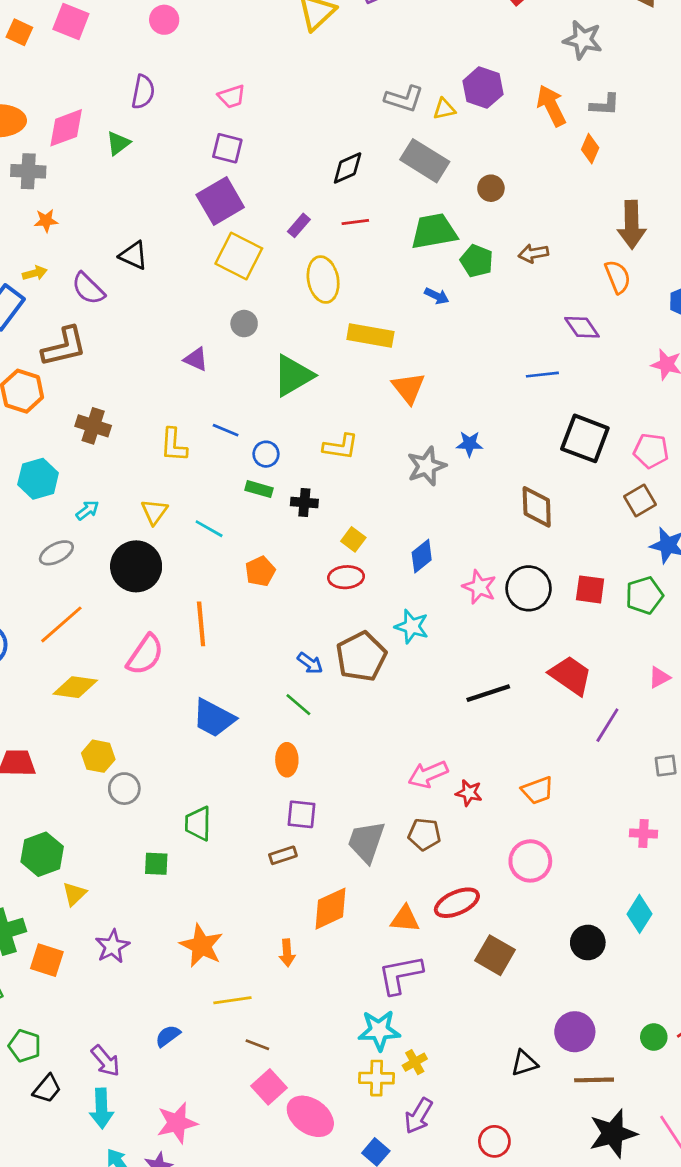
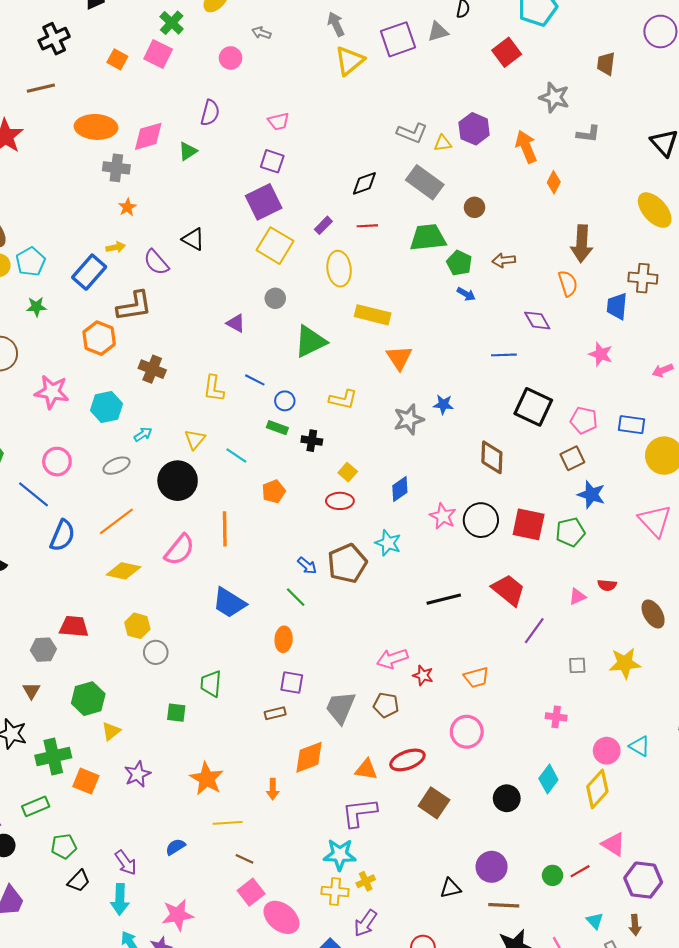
gray L-shape: (605, 105) -> (588, 134), moved
orange star: (46, 221) -> (127, 207), turned -30
blue arrow: (437, 296) -> (466, 294), moved
red square: (590, 589) -> (529, 524), size x1.4
green pentagon: (25, 1046) -> (64, 846), turned -30

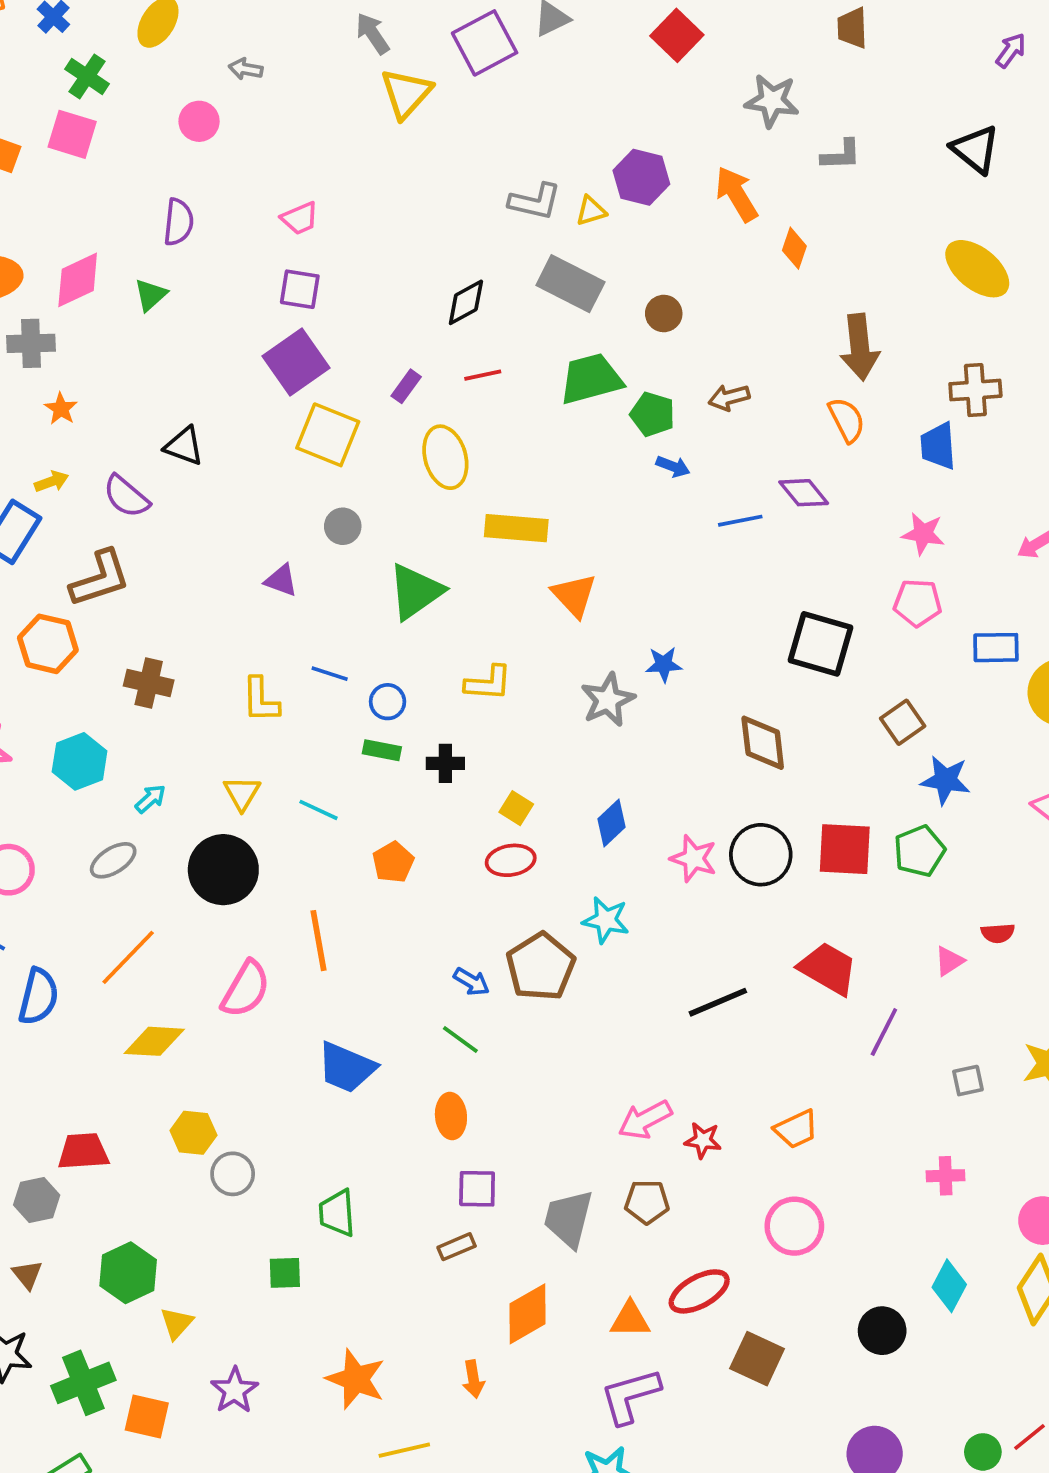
blue line: (504, 355) -> (740, 521), moved
pink pentagon: (584, 420) -> (918, 603), moved

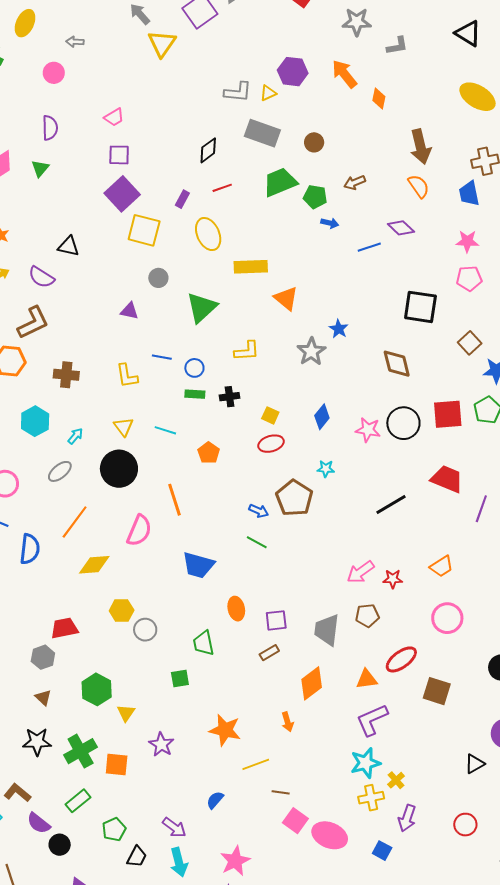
blue star: (664, 664) -> (339, 329), turned -30
cyan star: (606, 920) -> (326, 469), size x0.7
orange ellipse: (451, 1116) -> (236, 609), moved

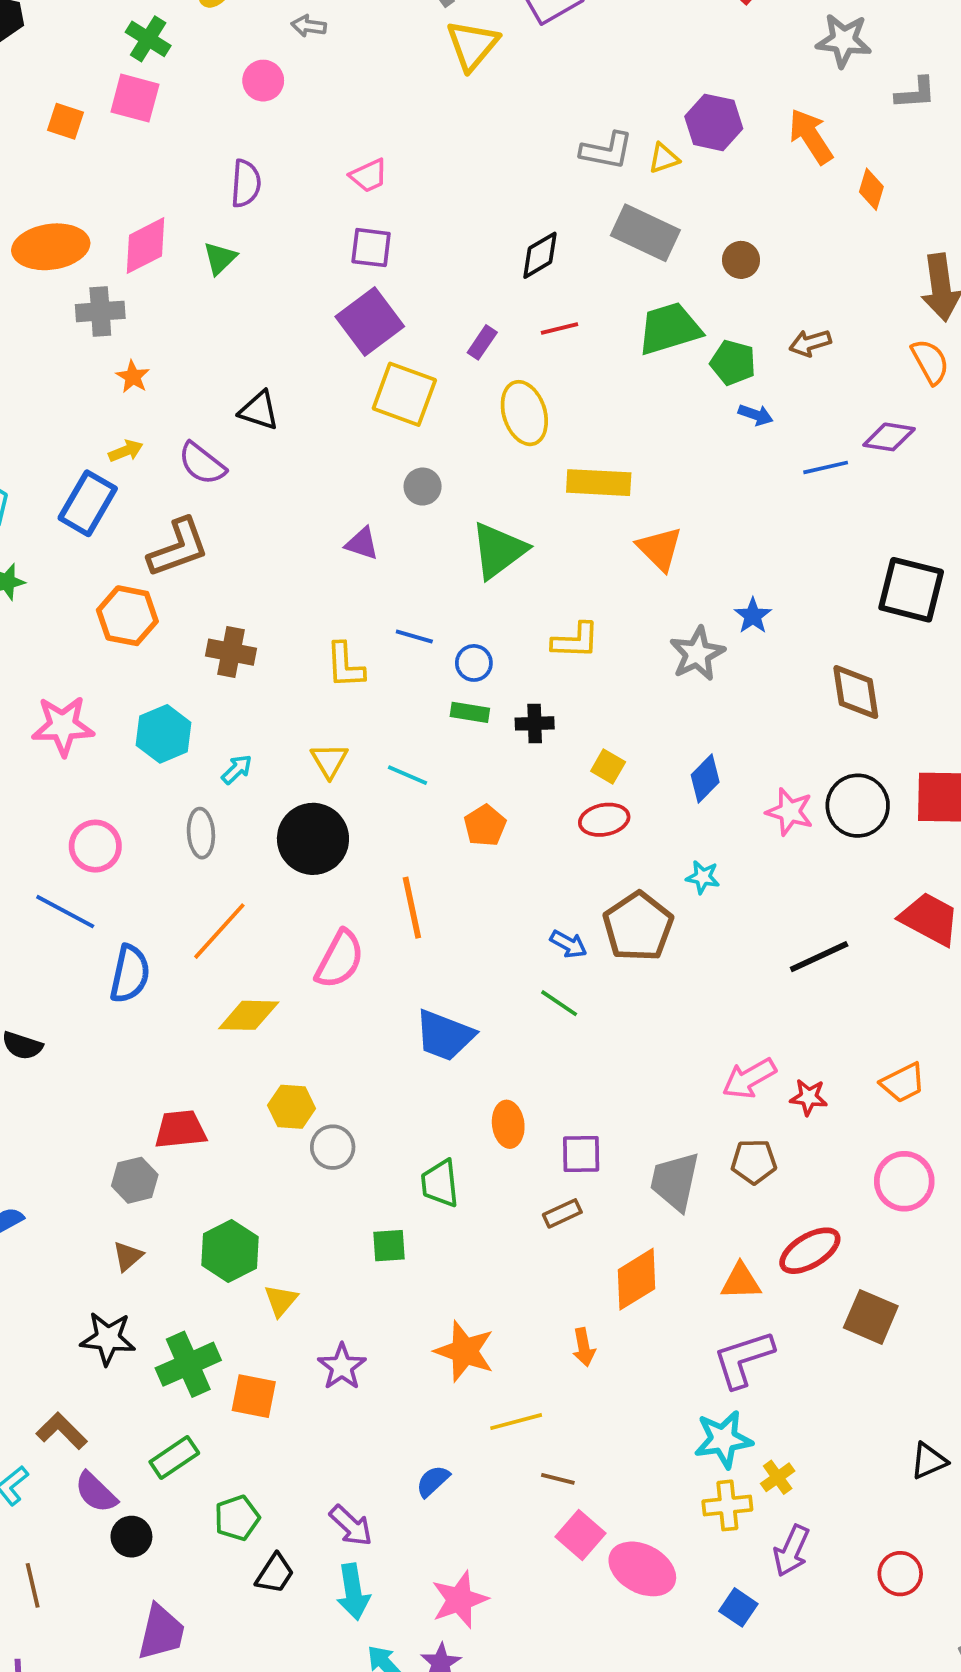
purple diamond: (401, 228) -> (889, 437), turned -40
gray ellipse: (60, 471) -> (201, 833), turned -60
brown triangle: (43, 698) -> (128, 1256), turned 30

